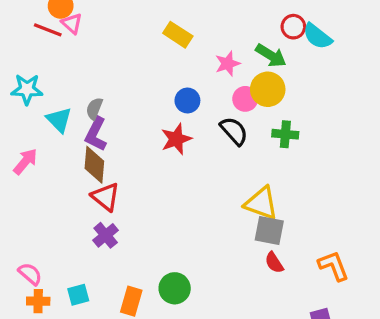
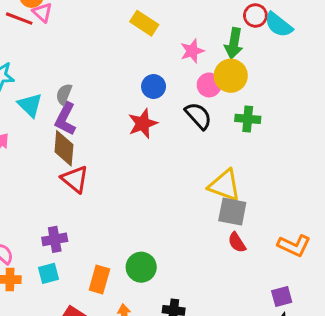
green arrow: (271, 56) -> (234, 43), turned 68
purple cross: (106, 235) -> (55, 239), moved, turned 30
orange L-shape: (333, 266) -> (294, 246), turned 136

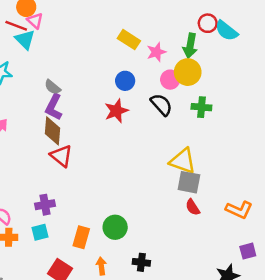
yellow rectangle: (144, 23) -> (129, 40), moved
gray semicircle: (64, 94) -> (53, 87), turned -72
cyan triangle: (30, 105) -> (25, 40), moved
purple square: (282, 296) -> (248, 251), moved

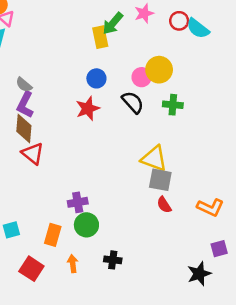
yellow rectangle: (129, 40) -> (100, 37), turned 45
green arrow: (190, 46) -> (113, 23), moved, turned 30
pink star: (156, 52) -> (144, 13), moved
purple cross: (45, 205) -> (78, 202), moved

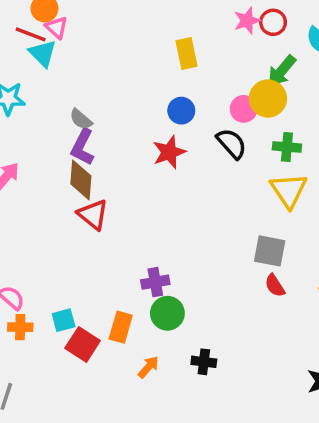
red circle: (179, 21) -> (273, 22), moved
green arrow: (113, 23) -> (282, 71), moved
yellow triangle: (154, 159) -> (289, 190), moved, turned 36
orange arrow: (73, 264) -> (148, 367), turned 48
red square: (31, 269) -> (83, 344), moved

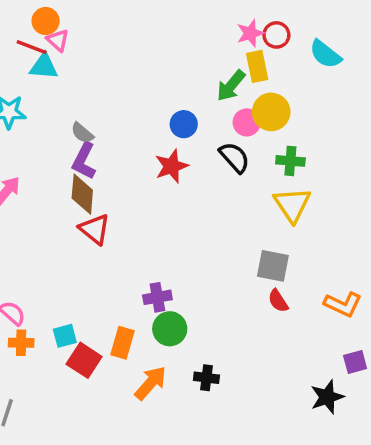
cyan triangle: (43, 53) -> (44, 66), turned -40
yellow rectangle: (186, 53) -> (257, 66), moved
green arrow: (282, 71) -> (231, 86), moved
orange arrow: (148, 367) -> (150, 383), size x1.5

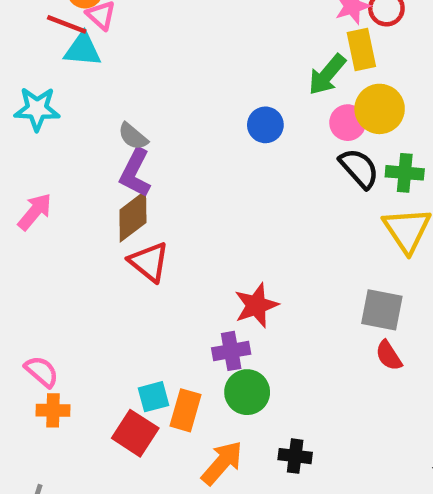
black semicircle: (234, 157) -> (359, 168), moved
red star: (171, 166) -> (256, 305), moved
brown diamond: (82, 194) -> (133, 216), turned 48
cyan square: (65, 336) -> (153, 397), moved

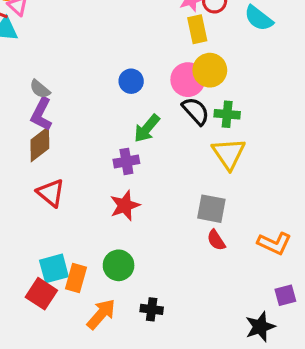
green arrow: (327, 75) -> (147, 128), moved
pink circle: (348, 123) -> (188, 80), size x1.4
red triangle: (149, 262) -> (51, 193), moved
purple cross: (231, 351) -> (126, 161), moved
cyan square: (153, 397) -> (54, 268), size x1.4

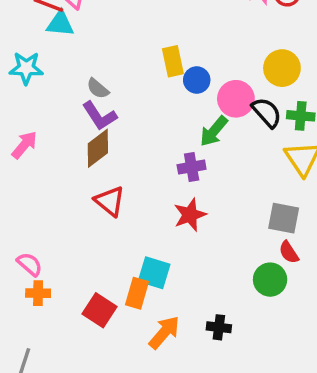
yellow rectangle: (197, 29) -> (173, 61), moved
pink circle: (188, 80) -> (236, 99), moved
purple L-shape: (41, 114) -> (99, 116), turned -60
green circle: (119, 265) -> (270, 280), moved
cyan square: (54, 268) -> (154, 273), moved, turned 32

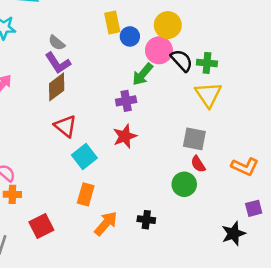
yellow circle: (282, 68) -> (168, 25), moved
cyan square: (154, 273) -> (84, 156), moved, turned 35
red square: (99, 310) -> (41, 226), moved, turned 30

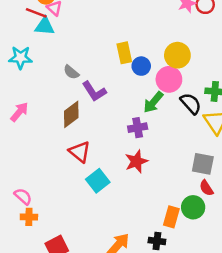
black semicircle: (182, 60) -> (191, 103), moved
purple L-shape: (58, 63) -> (94, 91), moved
orange rectangle: (86, 194) -> (171, 217), moved

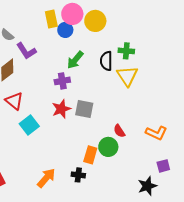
pink circle: (169, 79) -> (72, 14), moved
black semicircle: (191, 103) -> (106, 61), turned -138
gray square: (203, 164) -> (84, 109), moved

